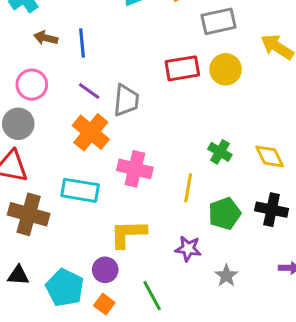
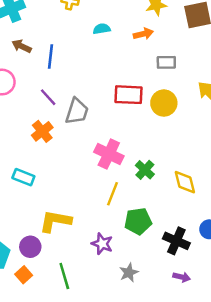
gray rectangle: (219, 21) -> (166, 62), size x0.7
orange cross: (91, 132) -> (42, 131), size x0.7
pink cross: (135, 169) -> (109, 154), moved
cyan rectangle: (80, 190) -> (23, 177), size x0.7
black cross: (272, 210) -> (176, 241), moved

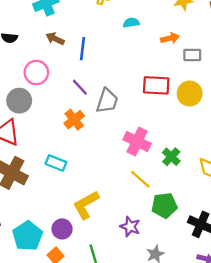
orange arrow: (143, 34) -> (170, 38), moved
yellow line: (113, 194) -> (140, 179), turned -70
yellow L-shape: (55, 221) -> (86, 205), turned -40

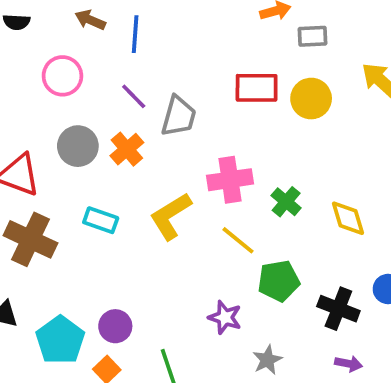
gray circle: (19, 101) -> (78, 146), moved
pink cross: (137, 141) -> (230, 180), turned -32
yellow L-shape: (86, 205) -> (171, 216), moved

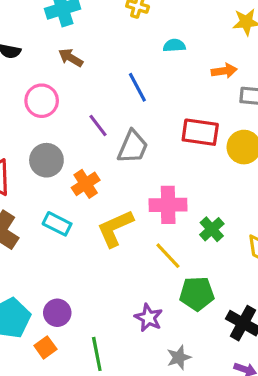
blue line: (135, 34) -> (137, 87), moved, turned -40
orange cross: (127, 149) -> (86, 184), moved

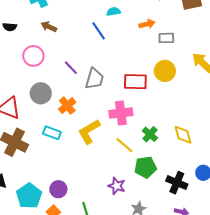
blue line: (137, 87) -> (99, 31), moved
red rectangle: (200, 132) -> (135, 82), moved
green cross: (212, 229) -> (150, 134), moved

